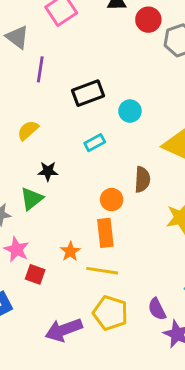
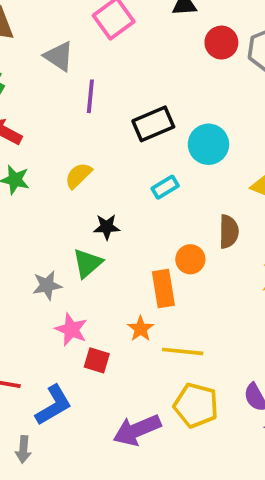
red circle: (148, 20) -> (221, 43), moved
cyan circle: (130, 111) -> (208, 144), size x1.4
orange rectangle: (105, 233) -> (163, 288), moved

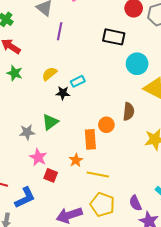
black rectangle: (153, 124) -> (114, 37), moved, turned 30
cyan circle: (208, 144) -> (137, 64), moved
cyan rectangle: (165, 187) -> (78, 81), moved
black star: (107, 227) -> (63, 93), moved

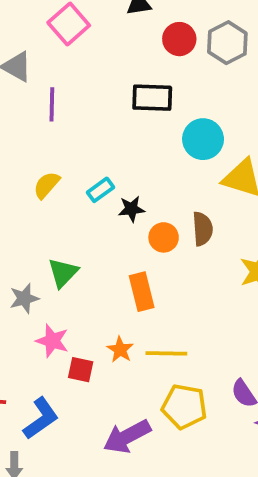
black star: (63, 93) -> (131, 209), moved
orange circle: (106, 125) -> (164, 237), moved
orange star: (76, 160) -> (120, 350), moved

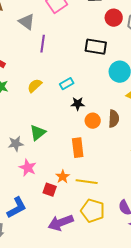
cyan rectangle: (101, 190) -> (67, 84), moved
red square: (81, 370) -> (50, 190), moved

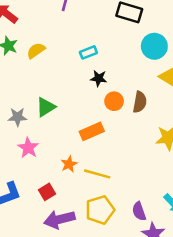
yellow semicircle: (35, 86) -> (36, 51), moved
orange rectangle: (78, 148) -> (92, 131), turned 66
red square: (50, 190) -> (47, 192), moved, turned 32
yellow pentagon: (93, 211) -> (100, 210), turned 30

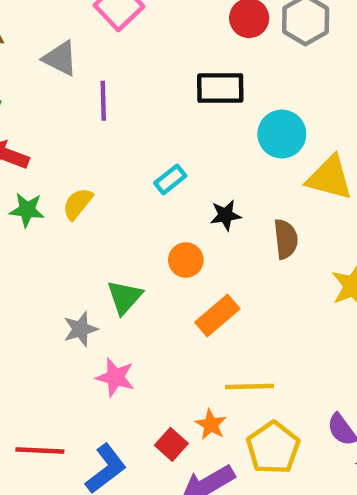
black star: (99, 78) -> (226, 215), moved
orange circle: (114, 101) -> (186, 260), moved
orange star: (69, 164) -> (211, 424), moved

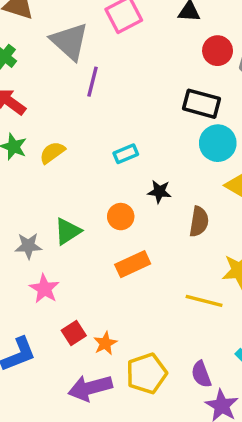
gray triangle: (60, 58) -> (70, 41), size x1.4
black rectangle: (220, 88) -> (201, 104), moved
yellow line: (249, 387) -> (204, 301), moved
red square: (171, 444) -> (74, 333), moved

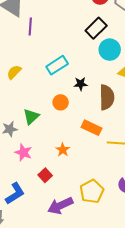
black rectangle: (201, 104) -> (96, 28), turned -50
cyan rectangle: (126, 154) -> (57, 65), size x1.5
brown semicircle: (199, 222) -> (107, 97), size x1.4
orange rectangle: (133, 264) -> (92, 128), moved, turned 60
orange star: (105, 343) -> (63, 150), moved

